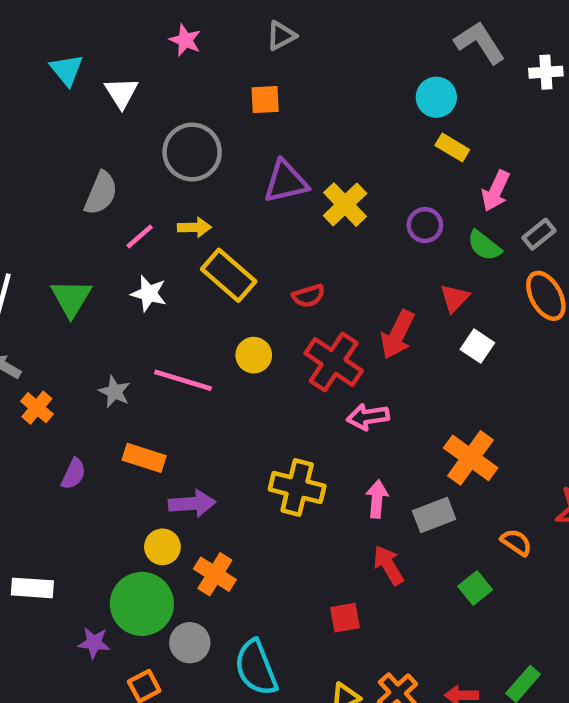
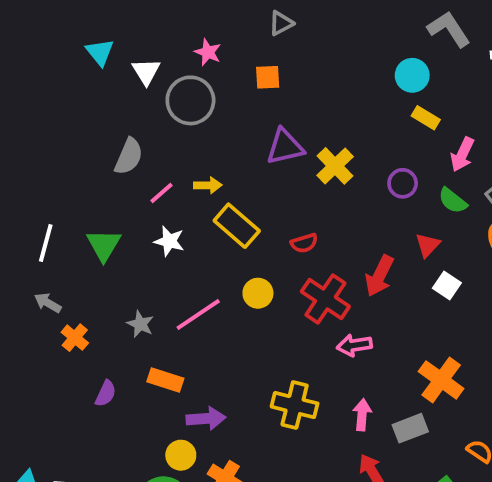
pink star: (185, 40) -> (208, 52), moved
gray circle: (192, 152) -> (190, 100), moved
pink line: (183, 380) -> (198, 314), turned -51

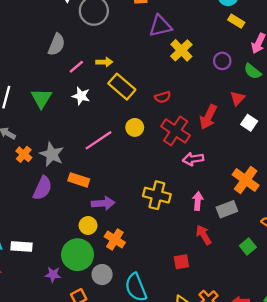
purple triangle: (285, 147) -> (160, 26), moved
gray star: (140, 324) -> (52, 154), moved, size x1.5
purple semicircle: (106, 393) -> (42, 188), size x1.5

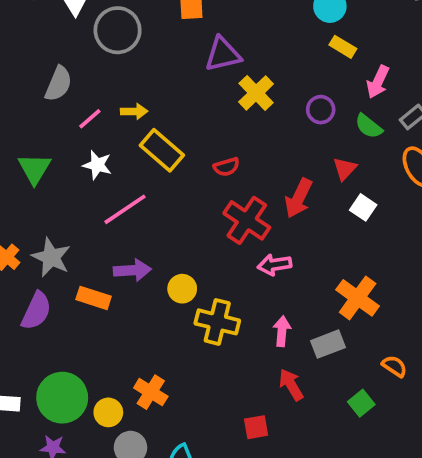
yellow circle: (135, 127) -> (182, 289), moved
pink line: (99, 140) -> (125, 209), moved
purple arrow: (103, 203) -> (132, 270), moved
yellow circle: (88, 225) -> (108, 412), moved
green circle: (78, 255) -> (62, 398), moved

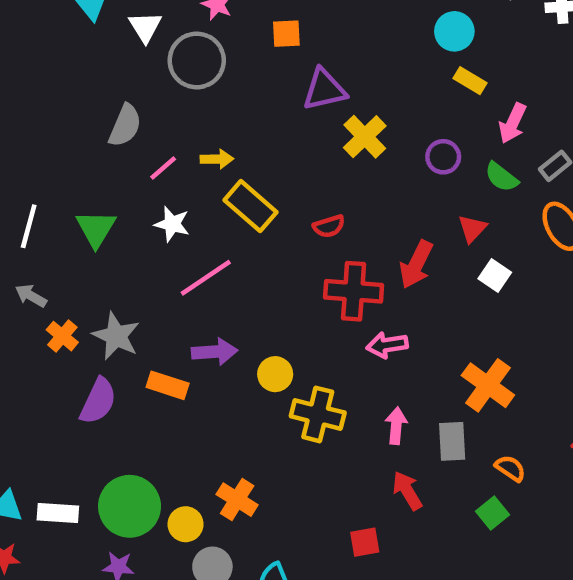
red cross: (247, 220) -> (354, 291), turned -30
gray rectangle: (328, 344) -> (452, 441), turned -72
orange semicircle: (395, 366) -> (510, 468), moved

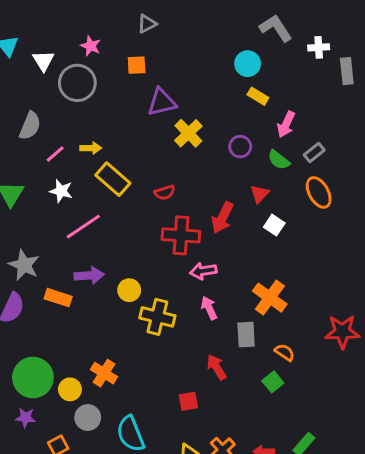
pink arrow: (396, 426) -> (209, 308), moved, turned -30

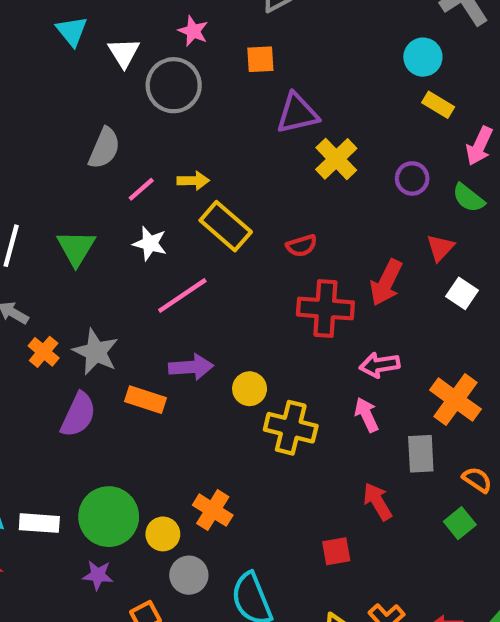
pink arrow: (203, 271) -> (380, 365), moved

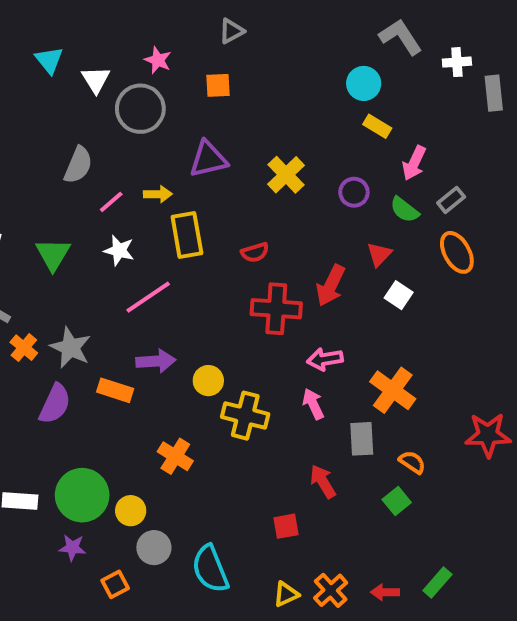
purple triangle: (297, 113) -> (208, 159), moved
yellow rectangle: (226, 226) -> (187, 235), turned 39
orange cross: (213, 510) -> (175, 456), moved

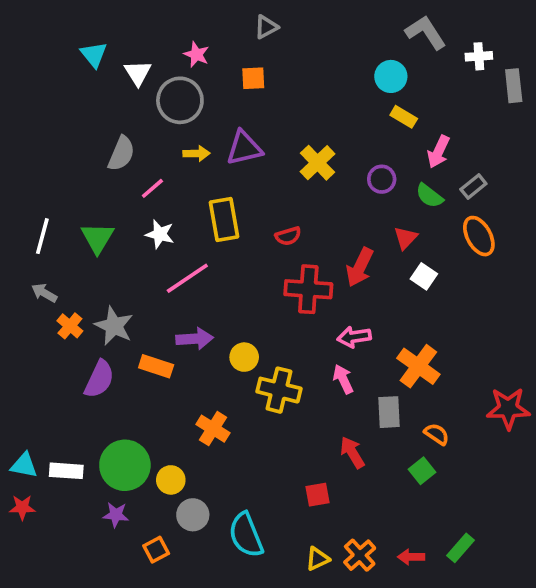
yellow arrow: (158, 194) -> (196, 154), moved

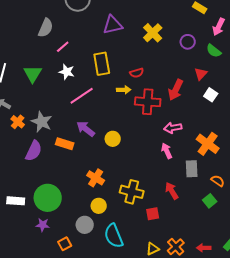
yellow arrow: (196, 154) -> (124, 90), moved
purple arrow: (195, 339) -> (86, 129), turned -138
yellow cross: (279, 390) -> (132, 192), moved
yellow circle: (171, 480) -> (99, 206), moved

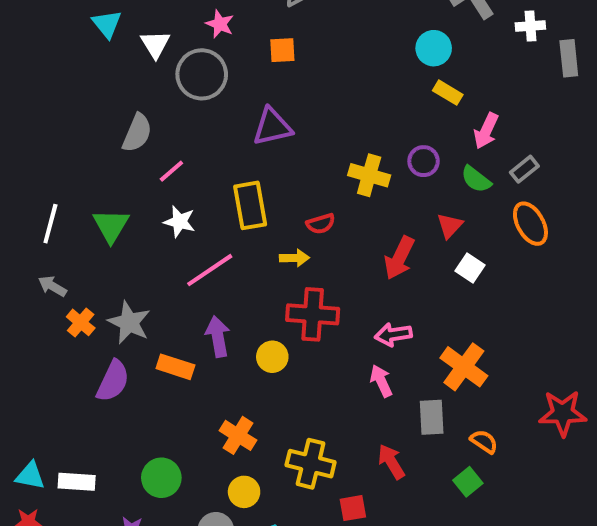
yellow cross: (153, 33) -> (369, 175), moved, turned -30
red cross: (148, 102) -> (313, 314), moved
purple arrow: (86, 129) -> (218, 337), turned 42
green circle: (48, 198) -> (161, 478), moved, size x0.7

